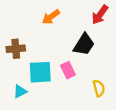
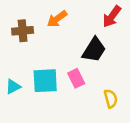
brown cross: (16, 49) -> (23, 31), moved
cyan triangle: (20, 91) -> (13, 87), moved

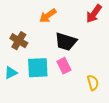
brown cross: (23, 31) -> (19, 41), moved, turned 36
black trapezoid: (94, 50) -> (66, 42), moved, turned 75

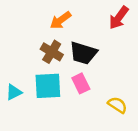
brown cross: (19, 41) -> (52, 52), moved
yellow semicircle: (93, 83) -> (117, 105), turned -42

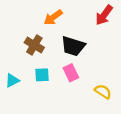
brown cross: (52, 52) -> (34, 45), moved
cyan square: (48, 86) -> (42, 75), size x0.6

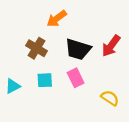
red arrow: (104, 15) -> (111, 46), moved

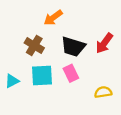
cyan square: (45, 80) -> (42, 75), size x1.5
yellow semicircle: (110, 98) -> (103, 92), turned -42

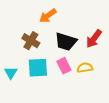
cyan triangle: (12, 81) -> (11, 73), turned -32
yellow semicircle: (103, 92) -> (85, 68), moved

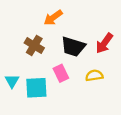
pink rectangle: (64, 66) -> (61, 73), moved
cyan square: (38, 68) -> (36, 88), moved

